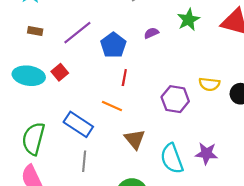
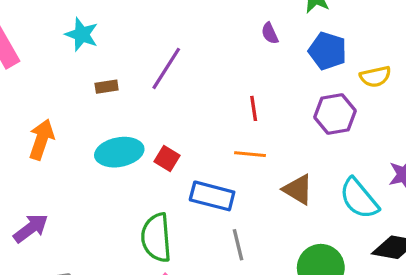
purple semicircle: (151, 33) -> (270, 33), turned -72
blue pentagon: (113, 45) -> (328, 51), moved
red square: (60, 72) -> (167, 159), moved

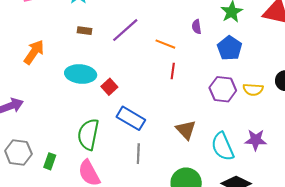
yellow semicircle: (375, 77) -> (253, 89), moved
orange line: (250, 154) -> (165, 44), moved

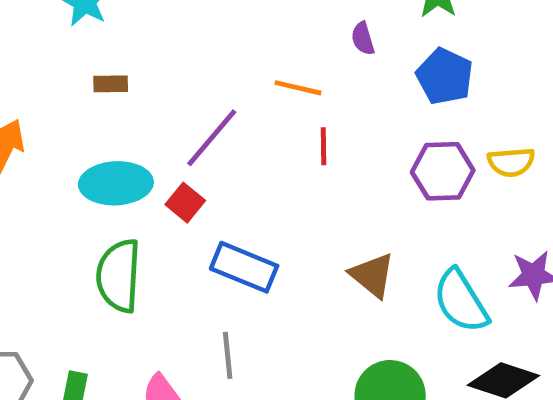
purple line: (125, 30) -> (212, 138), moved
green semicircle: (88, 134) -> (119, 276), moved
gray line: (138, 154) -> (228, 355), moved

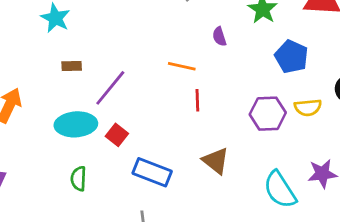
blue pentagon: (445, 76) -> (291, 57), moved
purple line: (212, 138) -> (110, 88), moved
brown triangle: (372, 275) -> (216, 161), moved
green semicircle: (119, 276) -> (79, 179), size x0.6

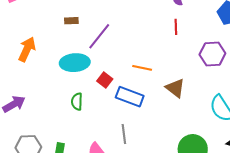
orange line: (182, 66) -> (142, 68), moved
red line: (197, 100) -> (176, 27), moved
red square: (117, 135) -> (105, 80), moved

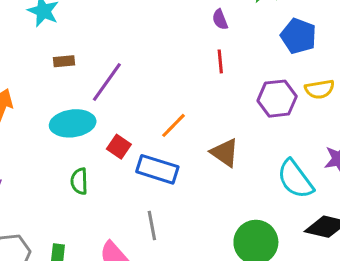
orange line: (142, 68) -> (173, 125), turned -54

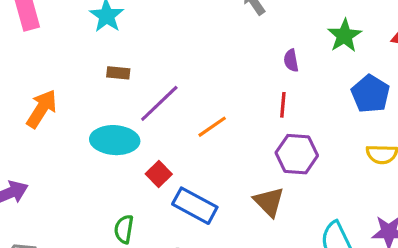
purple hexagon: (277, 99) -> (297, 154), moved
orange line: (173, 125) -> (212, 127), moved
green semicircle: (79, 181) -> (124, 229), moved

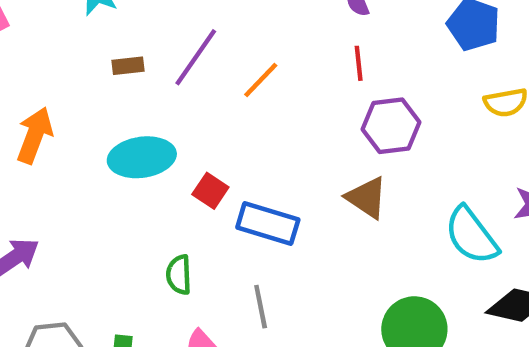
purple line: (159, 103) -> (196, 57), moved
orange line: (212, 127) -> (261, 80), moved

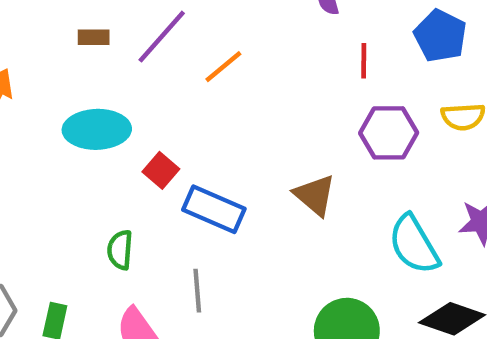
red line: (359, 63) -> (364, 61), moved
purple hexagon: (391, 126) -> (389, 133), moved

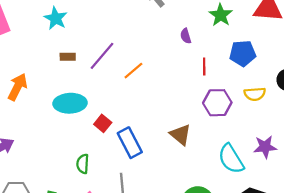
blue pentagon: (440, 36) -> (243, 53), turned -30
blue rectangle: (214, 209) -> (130, 143), turned 40

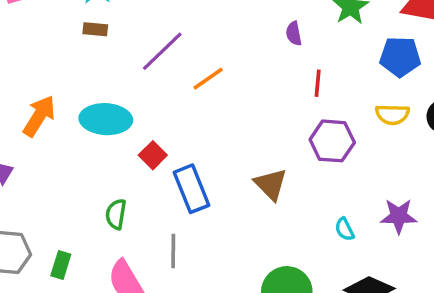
blue pentagon: (243, 53) -> (400, 57), moved
brown rectangle: (68, 57) -> (95, 29), moved
orange arrow: (18, 87) -> (39, 116), moved
yellow semicircle: (255, 94) -> (392, 114), moved
cyan semicircle: (231, 159) -> (345, 229), size x0.5

